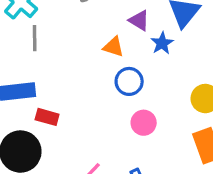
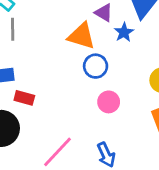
orange triangle: (113, 47) -> (82, 36), size x1.5

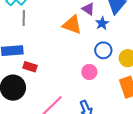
blue circle: (96, 66) -> (103, 50), moved

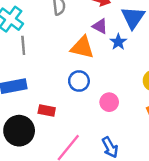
blue circle: (103, 50) -> (79, 81), moved
red rectangle: (30, 67) -> (47, 110), moved

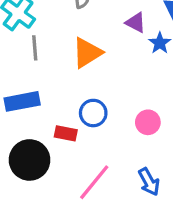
orange triangle: (82, 47) -> (87, 53), moved, turned -45
blue circle: (79, 81) -> (93, 113), moved

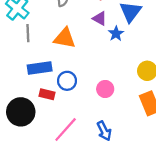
orange triangle: (87, 53) -> (65, 38), turned 40
blue rectangle: (22, 101) -> (40, 68), moved

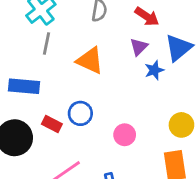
purple triangle: (100, 18) -> (139, 47), turned 32
blue rectangle: (40, 68) -> (24, 86), moved

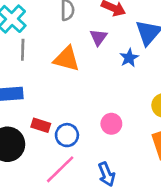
purple triangle: (139, 47) -> (98, 37), moved
blue circle: (80, 113) -> (67, 135), moved

